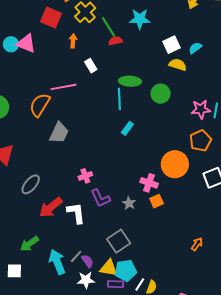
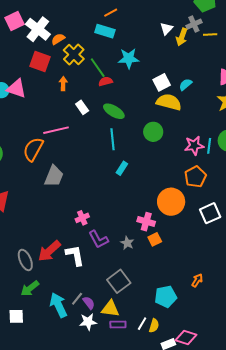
yellow semicircle: (178, 65) -> (169, 102), size x1.4
green ellipse: (130, 81) -> (114, 111), moved, turned 30
gray ellipse: (31, 184) -> (25, 260), moved, turned -60
cyan pentagon: (126, 270) -> (166, 297), moved

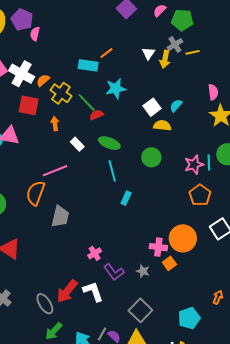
orange line: (111, 13) -> (106, 53), moved
yellow semicircle: (169, 102) -> (162, 126), size x0.7
orange circle: (171, 202) -> (183, 238), moved

